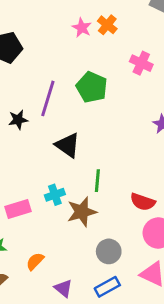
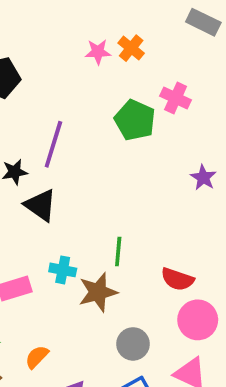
pink star: (82, 28) -> (98, 52), turned -30
green pentagon: (92, 87) -> (135, 120), moved
black triangle: (68, 145) -> (41, 205), moved
cyan cross: (55, 195) -> (63, 270), turned 30

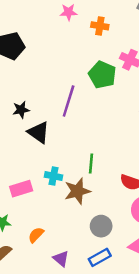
orange cross: (131, 48) -> (100, 26), turned -30
pink star: (98, 52) -> (69, 12), moved
purple line: (53, 144) -> (69, 101), moved

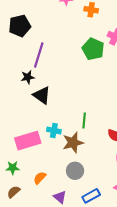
purple line: (69, 101) -> (39, 55), moved
pink rectangle: (21, 189) -> (28, 141), size x1.4
gray circle: (101, 226) -> (75, 171), moved

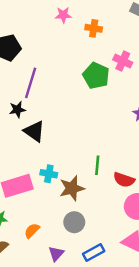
green line: (84, 120) -> (97, 165), moved
purple triangle: (60, 197) -> (56, 254), turned 32

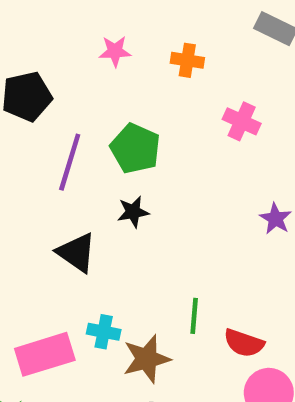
pink star: (63, 15) -> (115, 51), moved
green pentagon: (96, 76) -> (135, 149), moved
black star: (17, 110) -> (133, 212), moved

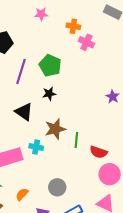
pink star: (115, 51) -> (41, 14), moved
pink cross: (242, 121) -> (86, 42), moved
brown star: (147, 359) -> (55, 129), moved

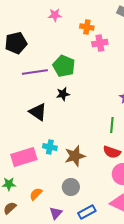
pink cross: (86, 42) -> (100, 43), turned -35
purple line: (21, 72) -> (35, 72), turned 65
brown star: (55, 129) -> (75, 156), moved
green line: (76, 140) -> (112, 125), moved

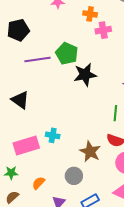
black star: (63, 94) -> (85, 75), moved, size x1.6
black triangle: (38, 112) -> (20, 100), moved
brown star: (75, 156) -> (90, 152), moved, turned -30

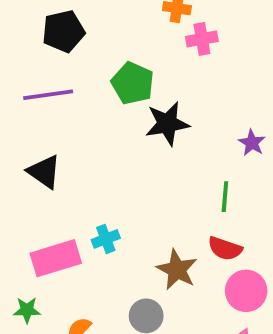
black pentagon: (18, 30) -> (63, 31), moved
purple line: (37, 59) -> (48, 95), moved
cyan cross: (53, 135) -> (106, 239), turned -32

